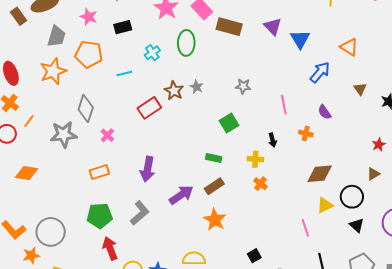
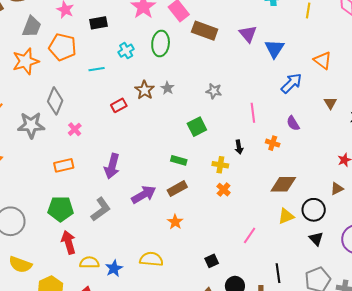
red rectangle: (149, 108) -> (119, 105), size x0.7
orange star: (215, 220) -> (175, 222), size x0.7
pink line: (305, 228) -> (250, 235), moved, turned 48

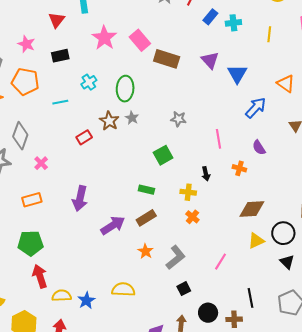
green ellipse: (161, 43) -> (125, 89), moved
gray L-shape: (101, 209) -> (176, 257), moved

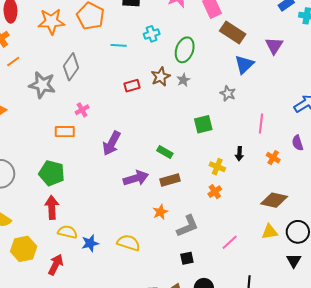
blue triangle: (237, 74) -> (244, 64), moved
pink cross: (41, 163) -> (82, 110), moved
green rectangle: (146, 190) -> (165, 152), moved

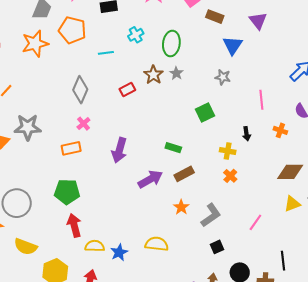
brown rectangle: (233, 32) -> (215, 17), size x0.7
gray diamond: (71, 67) -> (80, 90), moved
gray star: (42, 85) -> (28, 127), moved

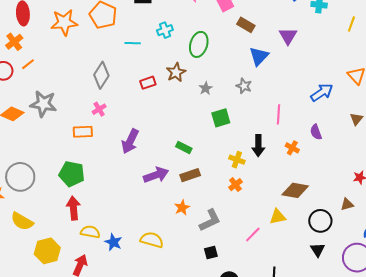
gray star: (176, 73) -> (206, 88), moved
black arrow: (247, 134) -> (258, 146), size x1.5
yellow triangle: (292, 204) -> (278, 217), moved
blue star: (119, 252) -> (113, 242), turned -30

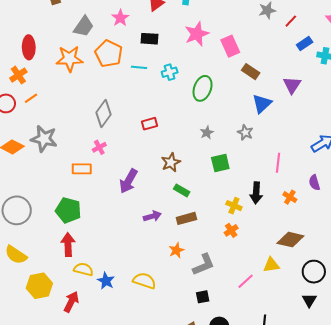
cyan line: (133, 43) -> (139, 67), moved
brown star: (176, 72) -> (171, 162), moved
purple arrow: (156, 175) -> (152, 216), size x0.7

